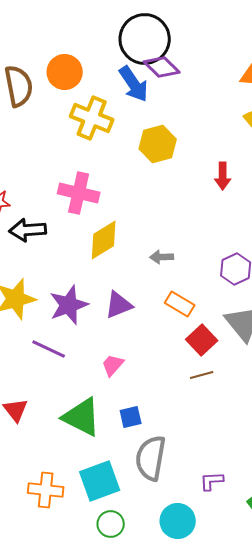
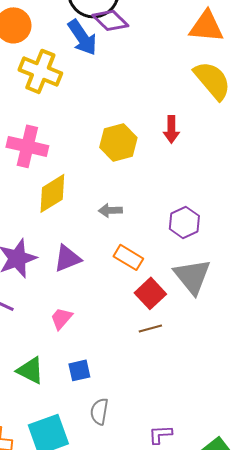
yellow hexagon: (158, 144) -> (118, 142), moved
green triangle: (82, 417) -> (30, 370), size x0.7
gray semicircle: (151, 458) -> (99, 411), size x0.6

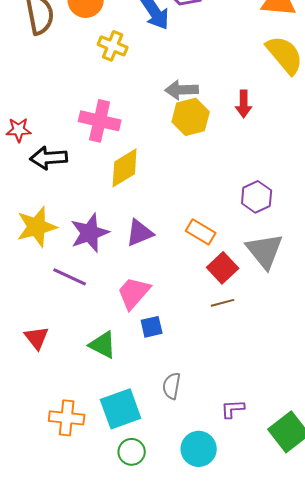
yellow cross: (40, 71) -> (113, 46), size x0.7
gray arrow: (110, 210) -> (182, 90), moved, size x1.4
pink trapezoid: (61, 318) -> (134, 293), size x1.5
blue square: (79, 370) -> (152, 327), moved

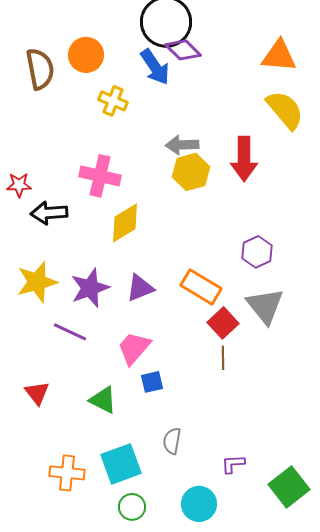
red arrow: (244, 104) -> (244, 159), size x1.6
orange rectangle: (201, 232) -> (201, 287), size x1.4
brown line: (223, 303) -> (223, 358), turned -75

